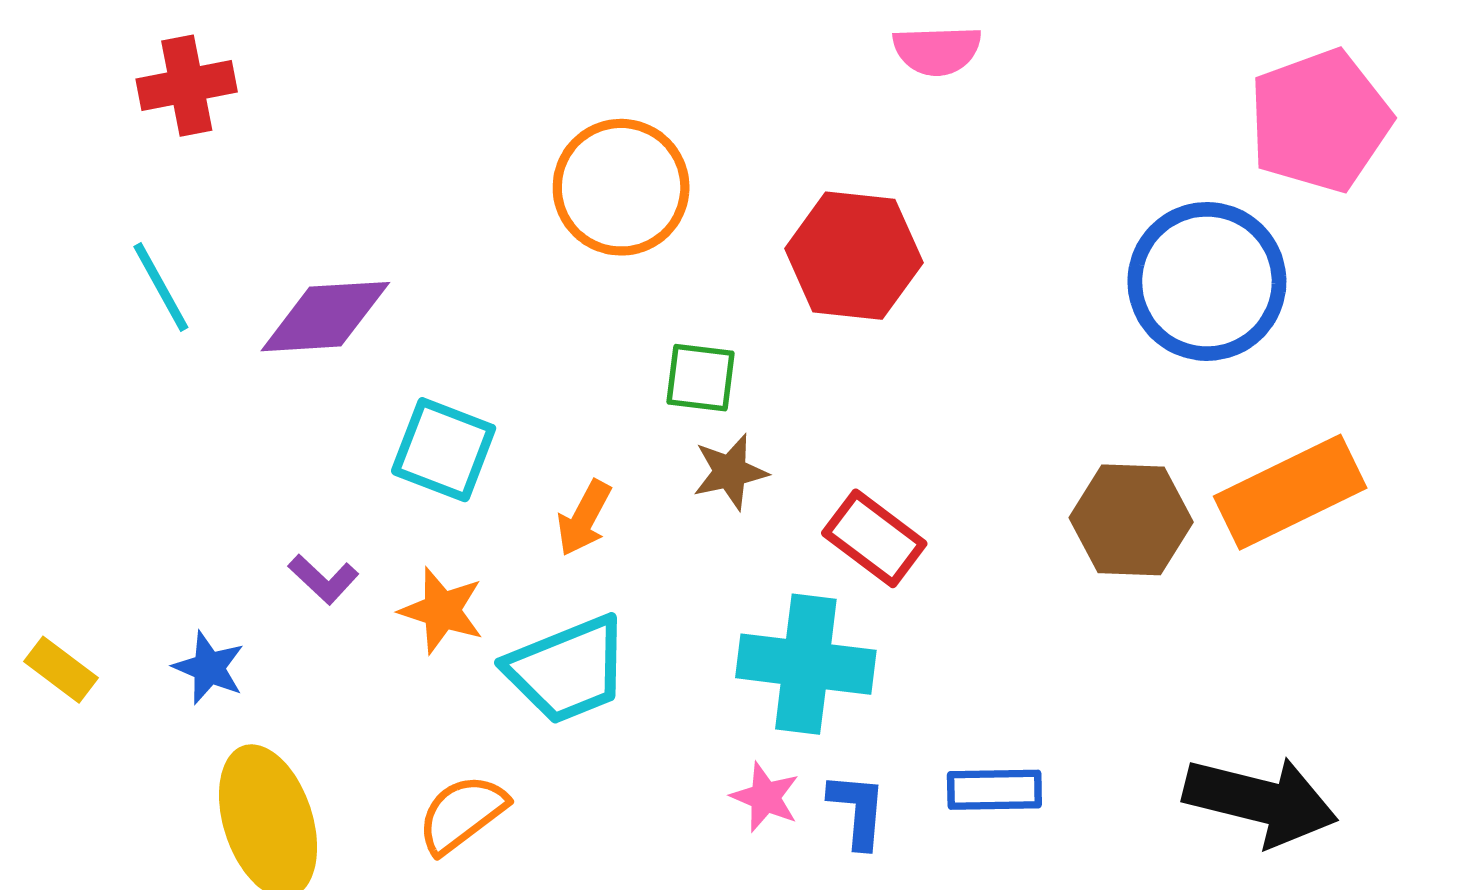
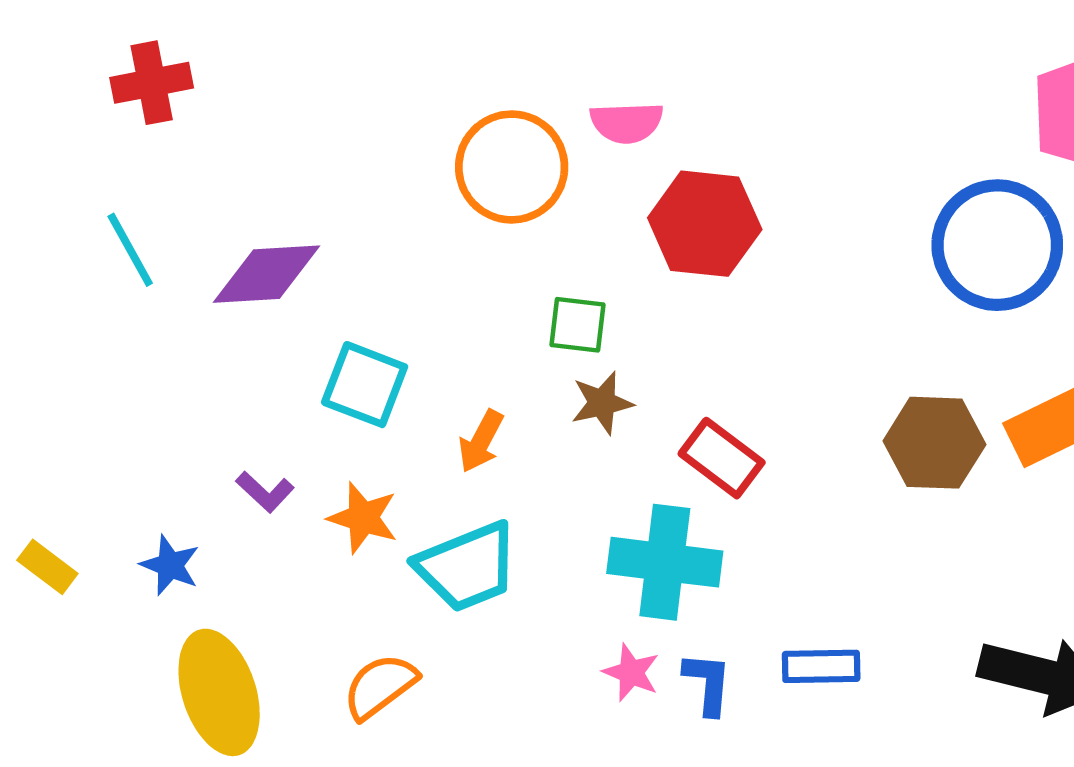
pink semicircle: (937, 50) -> (627, 123), moved

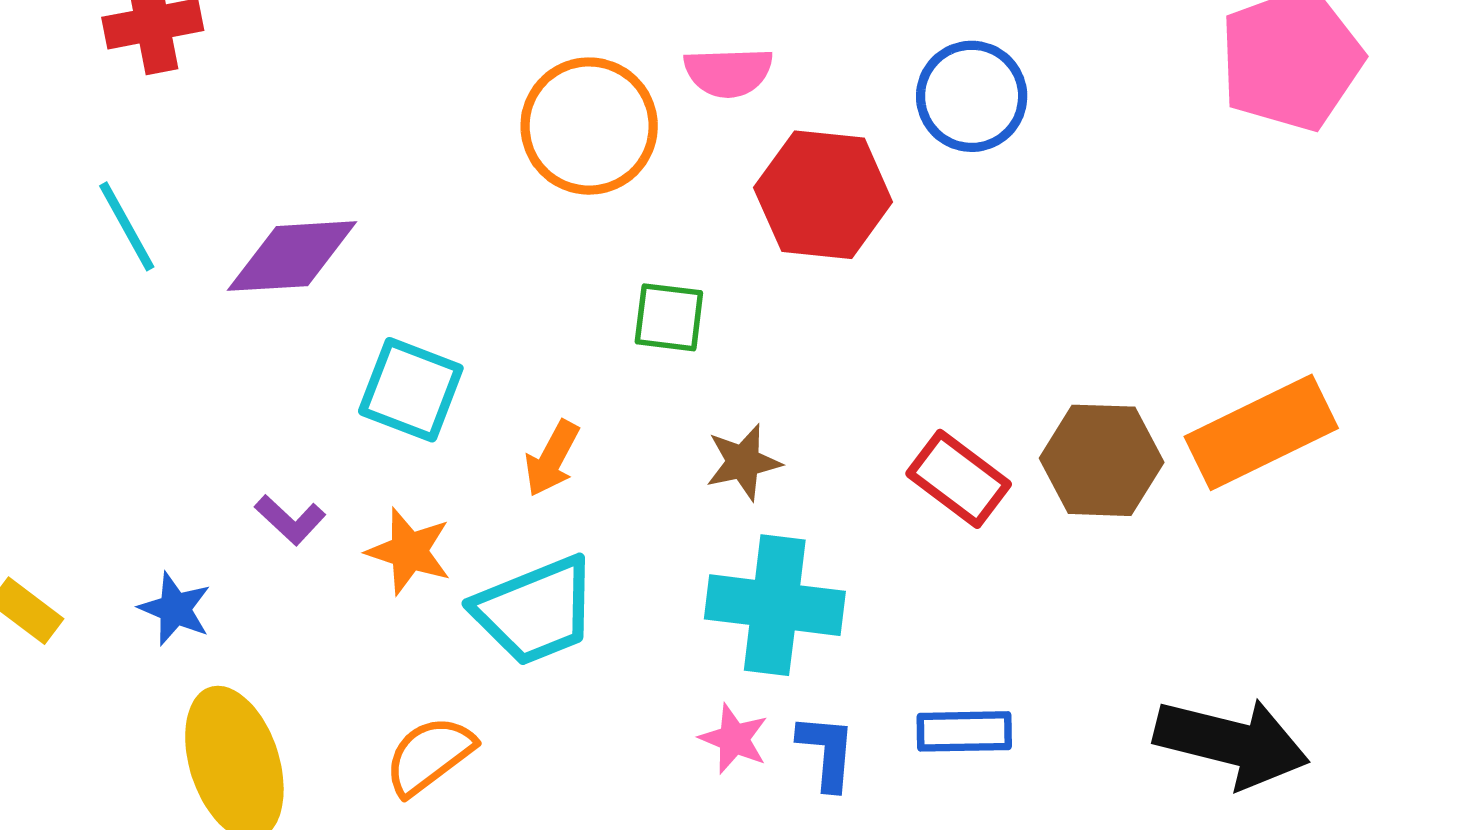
blue circle: (997, 245) -> (972, 96), moved, size x0.7
brown star: (602, 403) -> (743, 462), moved
red rectangle: (722, 458) -> (959, 479), moved

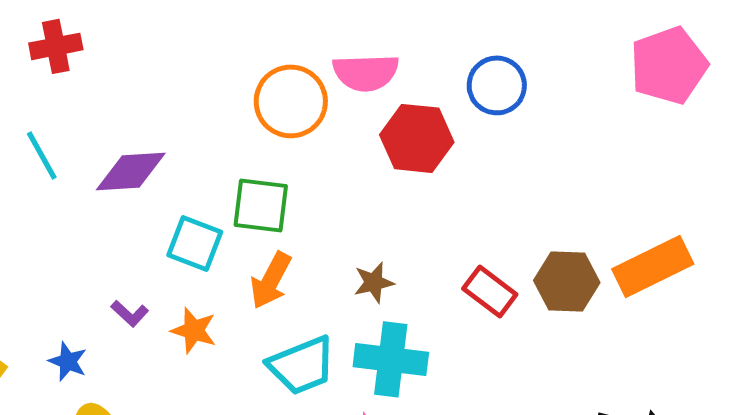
pink semicircle: (728, 72) -> (366, 72), size x1.4
green square: (669, 317) -> (261, 205), moved, size x1.5
orange arrow: (552, 458) -> (271, 280), size x1.4
cyan trapezoid: (535, 611) -> (302, 365), moved

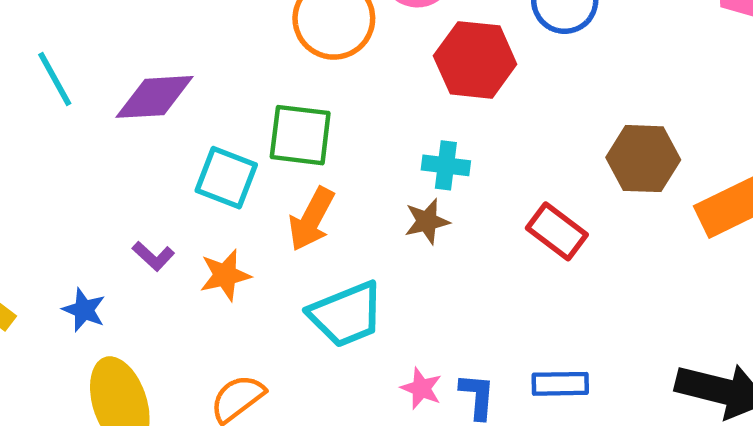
brown hexagon: (567, 281) -> (643, 159), moved
orange star: (194, 330) -> (225, 275), turned -30
cyan cross: (391, 359) -> (446, 165), moved, size x0.6

